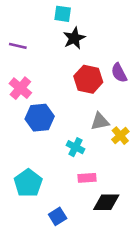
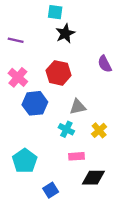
red hexagon: (88, 79) -> (58, 73), moved
gray triangle: (100, 121) -> (78, 107), moved
yellow cross: (120, 136) -> (99, 130), moved

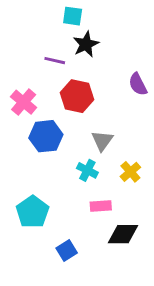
purple line: (16, 40) -> (55, 61), moved
gray triangle: (78, 107) -> (102, 141), turned -42

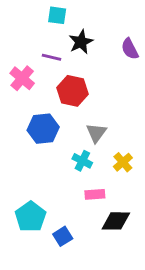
cyan square: (73, 16) -> (57, 15), moved
purple semicircle: (138, 84) -> (130, 49), moved
pink cross: (24, 102) -> (22, 78), moved
cyan pentagon: (32, 212) -> (31, 217), moved

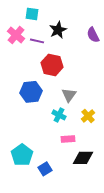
cyan square: (57, 15) -> (32, 14), moved
pink cross: (22, 78) -> (16, 35), moved

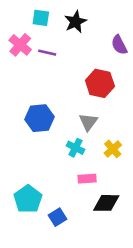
black star: (58, 30) -> (75, 22), moved
red hexagon: (52, 65) -> (100, 83), moved

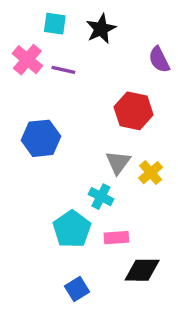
blue hexagon: (40, 118) -> (41, 138), moved
yellow cross: (113, 149) -> (151, 173), moved
cyan pentagon: (28, 199) -> (72, 229), moved

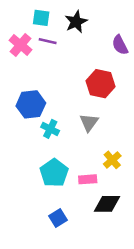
purple line: (63, 70) -> (48, 41), moved
yellow cross: (151, 173) -> (112, 160), moved
cyan cross: (101, 197) -> (50, 129), moved

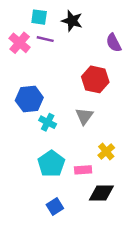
black star: (76, 22) -> (72, 21), turned -30

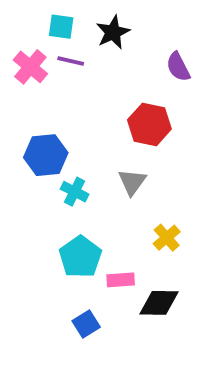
black star: (72, 21) -> (113, 32), turned 30
pink rectangle: (83, 170) -> (121, 280), moved

